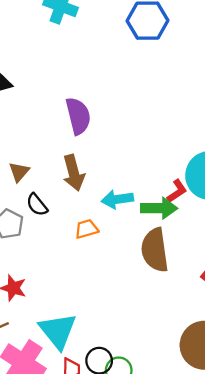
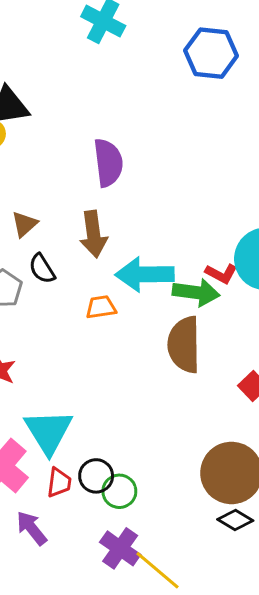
red L-shape: (177, 191) -> (221, 274), turned 55
cyan arrow: (117, 199) -> (145, 274), size x1.4

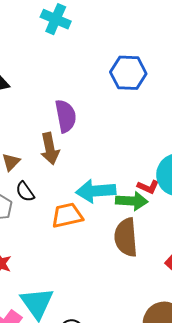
blue hexagon: (211, 53) -> (128, 73), moved
brown arrow: (93, 234) -> (50, 149), moved
orange trapezoid: (101, 307) -> (67, 215), size x1.5

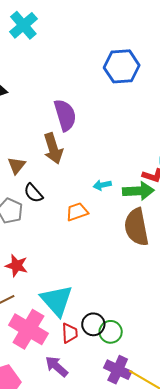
cyan cross: (56, 19) -> (23, 25), moved, turned 32
cyan arrow: (96, 191) -> (102, 185), size x0.5
orange trapezoid: (67, 215) -> (77, 212), size x0.7

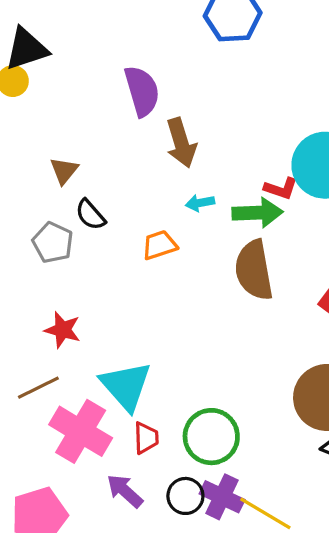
brown arrow: (53, 148) -> (181, 143), moved
black circle: (93, 324) -> (185, 496), moved
green circle: (111, 332) -> (211, 437), size x1.5

